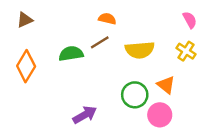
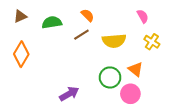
orange semicircle: (107, 19) -> (88, 15), turned 32
pink semicircle: (190, 20) -> (143, 16), moved
green semicircle: (71, 54) -> (52, 22), moved

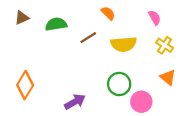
orange semicircle: (88, 15) -> (108, 13), moved
orange diamond: (21, 54) -> (25, 85), moved
orange triangle: (136, 69) -> (168, 77), moved

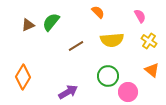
brown triangle: (22, 18) -> (28, 25), moved
green semicircle: (56, 24) -> (51, 22), turned -42
brown line: (88, 38) -> (76, 46), moved

